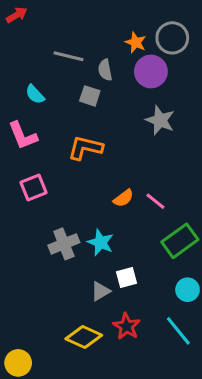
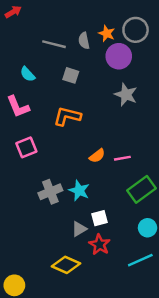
gray semicircle: (105, 70) -> (84, 41), moved
pink line: (155, 201) -> (122, 158), turned -49
red star: (126, 326) -> (100, 245), moved
cyan line: (178, 331) -> (140, 260), turned -75

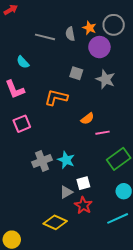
gray square: (71, 75) -> (76, 73), moved
orange semicircle: (97, 156) -> (87, 119), moved

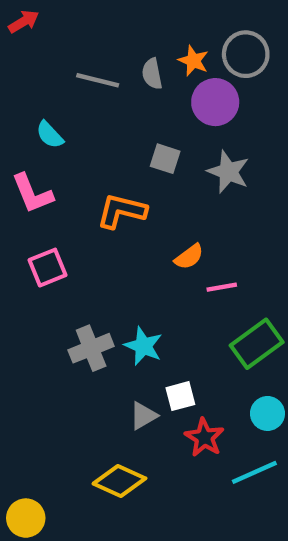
red star: (83, 205) -> (204, 437), moved

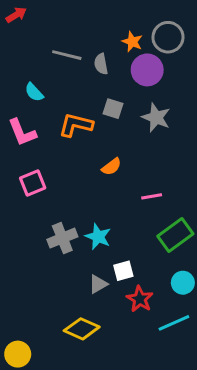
gray semicircle: (152, 74) -> (101, 64), moved
orange L-shape: (122, 211) -> (76, 125), moved
orange semicircle: (189, 257) -> (111, 167), moved

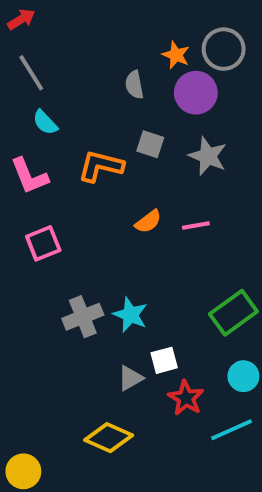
gray line: (67, 55) -> (31, 73), moved, turned 44
pink line: (152, 196) -> (196, 226), moved

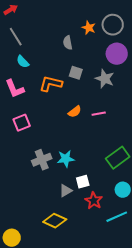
purple circle: (196, 93) -> (117, 54), moved
cyan star: (130, 315) -> (66, 159), turned -30

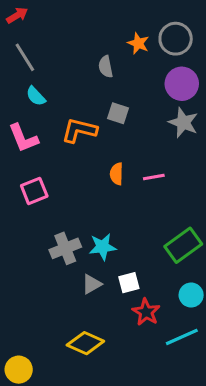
gray star: (105, 79) -> (183, 123), moved
orange semicircle: (75, 112) -> (117, 174), turned 128
gray triangle: (66, 191) -> (92, 284), moved

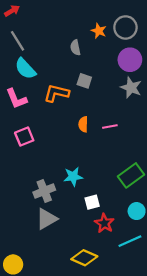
cyan semicircle: (36, 96) -> (25, 69), size x1.5
gray cross: (65, 248) -> (44, 191), moved
gray triangle: (92, 284) -> (46, 219), moved, size x1.5
yellow diamond: (85, 343) -> (84, 258), moved

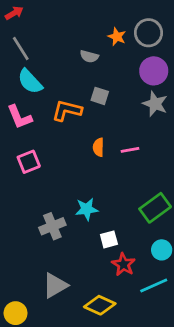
gray semicircle: (75, 48) -> (89, 56), turned -64
gray triangle: (46, 219) -> (55, 285), moved

